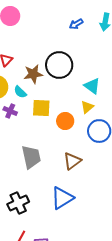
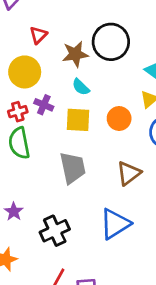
cyan semicircle: (20, 92) -> (81, 87), moved
yellow square: (41, 108) -> (78, 120), moved

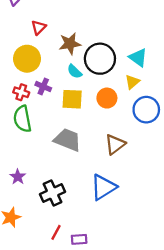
black circle: (111, 42) -> (100, 59), moved
red cross: (18, 112) -> (21, 92), turned 35
gray trapezoid: (73, 168) -> (68, 140), turned -56

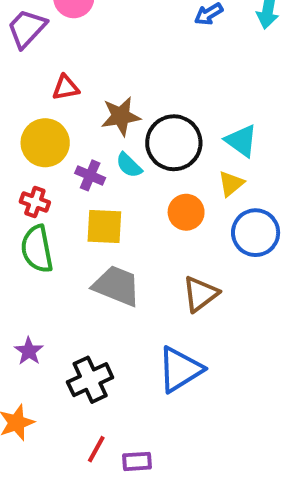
red triangle: (39, 27) -> (66, 88), turned 35
purple cross: (43, 86) -> (90, 175), moved
yellow square: (72, 99) -> (104, 227), moved

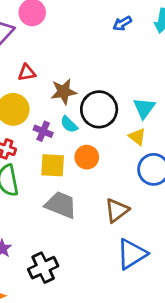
cyan triangle: (241, 141) -> (144, 108), turned 30
yellow triangle: (231, 184) -> (137, 137), turned -42
orange circle: (186, 212) -> (87, 157), moved
blue triangle: (180, 369) -> (132, 254), moved

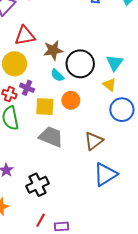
red triangle: (27, 73) -> (25, 36), size x1.5
purple cross: (43, 131) -> (27, 88), moved

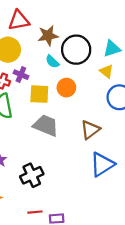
cyan triangle: (115, 63) -> (112, 49), turned 36
red line: (41, 220) -> (35, 212), turned 56

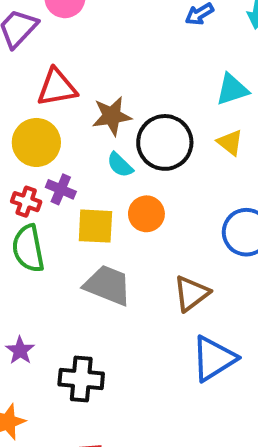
cyan triangle: (112, 49) -> (232, 89), moved
yellow triangle: (106, 71) -> (230, 142), moved
black cross: (32, 175) -> (81, 379), turned 30

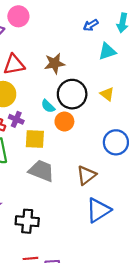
cyan triangle: (232, 89) -> (107, 51), moved
brown star: (112, 116) -> (55, 63), moved
orange circle: (146, 214) -> (64, 121), moved

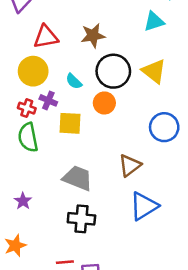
yellow triangle: (107, 94) -> (154, 71), size x1.5
cyan semicircle: (48, 106) -> (74, 81), moved
gray trapezoid: (41, 171) -> (78, 178), moved
black cross: (27, 221) -> (81, 219), moved

